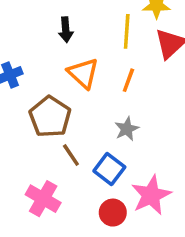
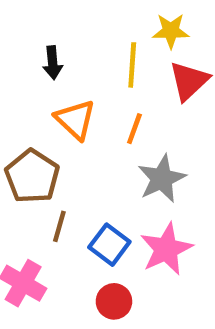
gray star: (127, 129) -> (162, 179), moved, size x1.5
brown line: (71, 155) -> (59, 226), turned 50
pink star: (151, 195) -> (166, 249), moved

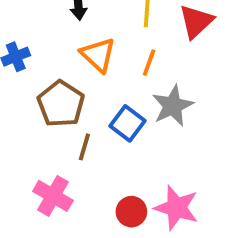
blue square: (109, 245) -> (128, 123), moved
pink star: (166, 249) -> (177, 208), moved, turned -30

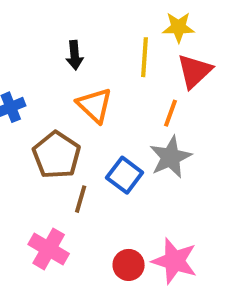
orange line: (149, 63) -> (170, 113), moved

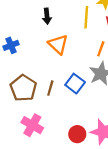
brown pentagon: (57, 155) -> (23, 88), moved
brown line: (81, 199) -> (50, 88), moved

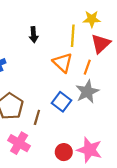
orange triangle: (58, 44) -> (63, 63), moved
brown line: (50, 88) -> (37, 117), moved

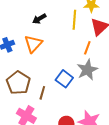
black arrow: (34, 35) -> (39, 19), turned 64
orange triangle: (63, 63) -> (33, 44), moved, turned 30

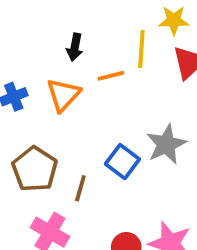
black arrow: (39, 19) -> (75, 47), turned -48
orange line: (87, 48) -> (111, 76), moved, turned 56

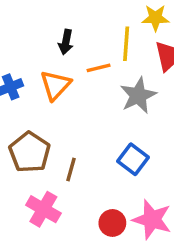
gray star: (166, 144) -> (138, 95), moved
blue square: (122, 162) -> (133, 159), moved

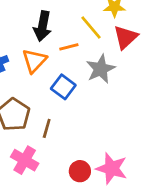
black arrow: (66, 42) -> (43, 26), size x1.5
yellow line: (126, 44) -> (91, 28), turned -44
blue square: (133, 159) -> (63, 87), moved

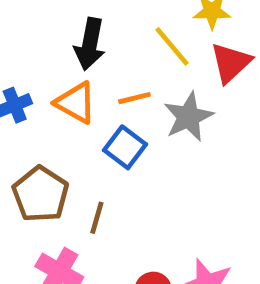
orange line: (69, 47) -> (134, 98), moved
orange triangle: (34, 61) -> (76, 103), turned -44

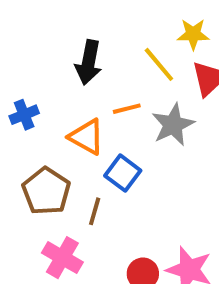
orange triangle: (76, 103) -> (87, 137), moved
blue square: (125, 147) -> (123, 173), moved

